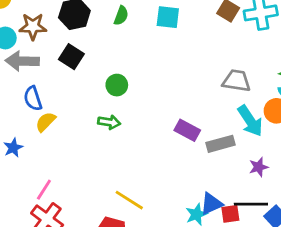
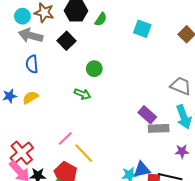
green semicircle: (121, 16) -> (101, 19), moved
yellow semicircle: (46, 122) -> (30, 98), moved
purple rectangle: (187, 130) -> (147, 115), moved
pink line: (44, 190) -> (65, 138), moved

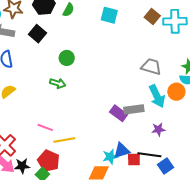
purple rectangle: (147, 115) -> (119, 113), moved
pink line: (65, 138) -> (45, 127), turned 70
yellow line: (84, 153) -> (64, 140), turned -50

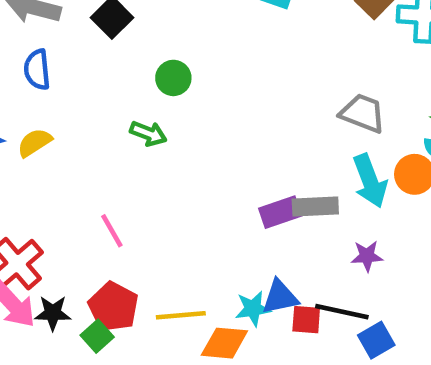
purple rectangle: (119, 113) -> (280, 212), turned -60
pink line: (45, 127) -> (112, 231), turned 35
yellow line: (64, 140) -> (181, 315), moved

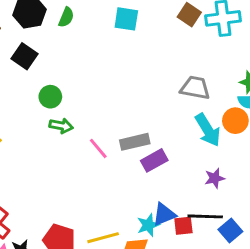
green circle: (173, 78) -> (50, 97), moved
gray rectangle: (315, 206) -> (135, 142), moved
pink line: (112, 231) -> (98, 148), moved

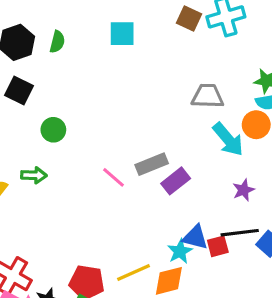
green arrow: (61, 126) -> (34, 175), moved
blue triangle: (164, 214) -> (195, 237), turned 45

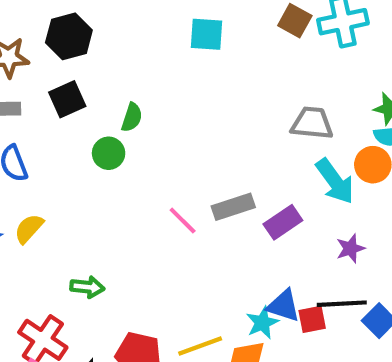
green semicircle: (57, 42) -> (132, 117), moved
black square: (19, 91) -> (67, 99), turned 36
green arrow: (34, 175) -> (87, 287), moved
purple rectangle: (176, 181) -> (283, 222), moved

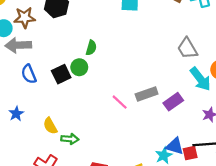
black square: (67, 99) -> (61, 74), moved
gray trapezoid: (312, 123) -> (187, 48), turned -125
yellow semicircle: (29, 229) -> (50, 126), moved, turned -70

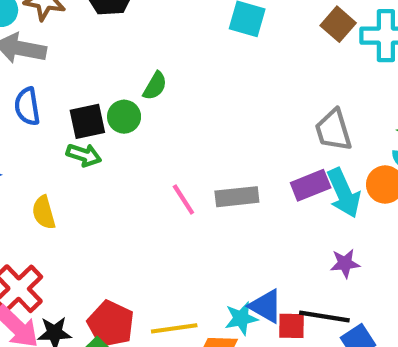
purple rectangle: (173, 102) -> (311, 185), moved
green arrow: (70, 139) -> (84, 155), moved

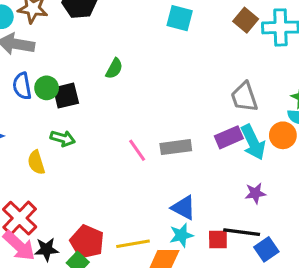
green circle: (124, 117) -> (47, 88), moved
green arrow: (84, 155) -> (63, 138), moved
blue triangle: (266, 306) -> (183, 208), moved

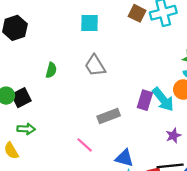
gray trapezoid: (244, 97) -> (95, 66), moved
purple rectangle: (229, 137) -> (145, 100), turned -36
pink line: (137, 150) -> (85, 145), moved

